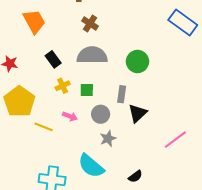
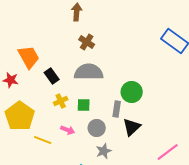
orange trapezoid: (34, 21) -> (29, 57), moved
green circle: (137, 61) -> (132, 92), moved

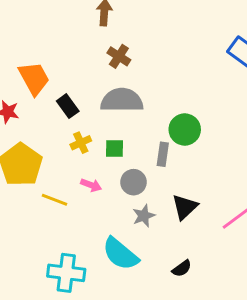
black triangle: (132, 127) -> (185, 207), moved

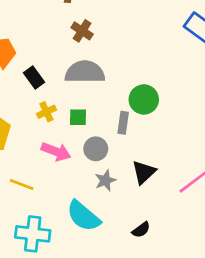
pink arrow: (91, 185) -> (56, 152), size x1.5
yellow line: (55, 200) -> (22, 185), moved

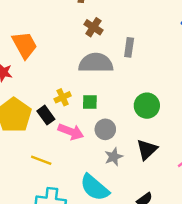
black rectangle: (34, 77) -> (46, 115), moved
green circle: (144, 99) -> (147, 106), moved
gray rectangle: (123, 123) -> (129, 47), moved

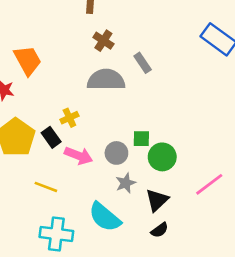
gray rectangle: (129, 47) -> (143, 63), turned -42
green square: (90, 102) -> (141, 139), moved
green circle: (147, 106) -> (162, 157), moved
black triangle: (147, 150) -> (157, 200), moved

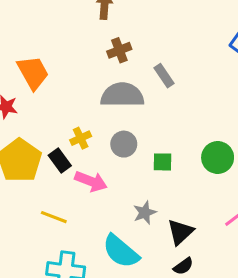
brown cross: (103, 41) -> (119, 50), turned 36
gray circle: (116, 153) -> (124, 144), moved
green circle: (162, 157) -> (218, 157), moved

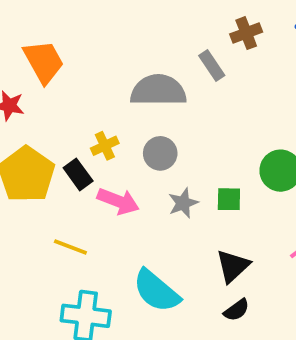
brown cross: (119, 50) -> (246, 33), moved
green square: (163, 162) -> (229, 199), moved
gray star: (145, 213) -> (183, 203), moved

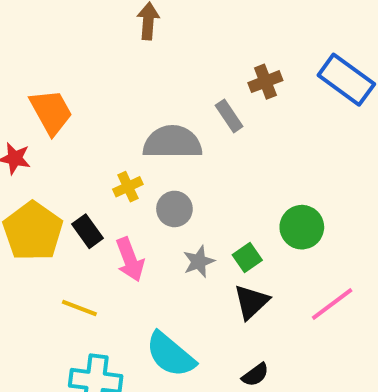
yellow cross: (105, 146) -> (128, 187), moved
green square: (229, 199) -> (247, 257), turned -36
pink arrow: (118, 201) -> (130, 260), turned 48
black triangle: (233, 266) -> (251, 302), moved

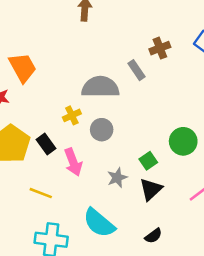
gray star: (199, 262) -> (117, 178), moved

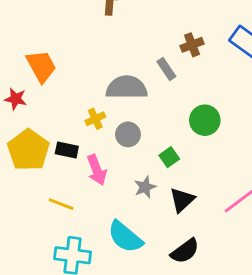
green circle: (183, 141) -> (205, 120), moved
black rectangle: (46, 144) -> (67, 150), turned -42
green square: (148, 161) -> (169, 157), moved
black semicircle: (153, 236) -> (185, 251), size x1.5

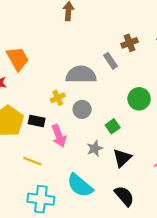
black semicircle: (185, 251) -> (124, 196), turned -95

